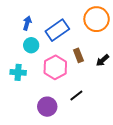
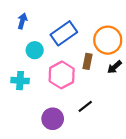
orange circle: (97, 19) -> (108, 40), moved
blue arrow: (27, 23) -> (22, 21), moved
brown rectangle: (78, 55) -> (88, 61), turned 32

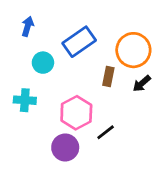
pink hexagon: (62, 75) -> (76, 113), moved

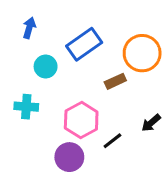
brown rectangle: (108, 77) -> (115, 81), turned 54
black arrow: (142, 83) -> (151, 123), moved

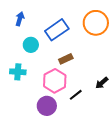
orange circle: (142, 53) -> (96, 23), moved
brown rectangle: (115, 81) -> (66, 59), moved

